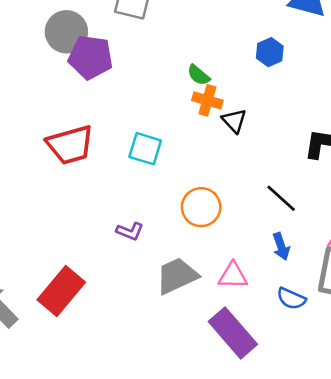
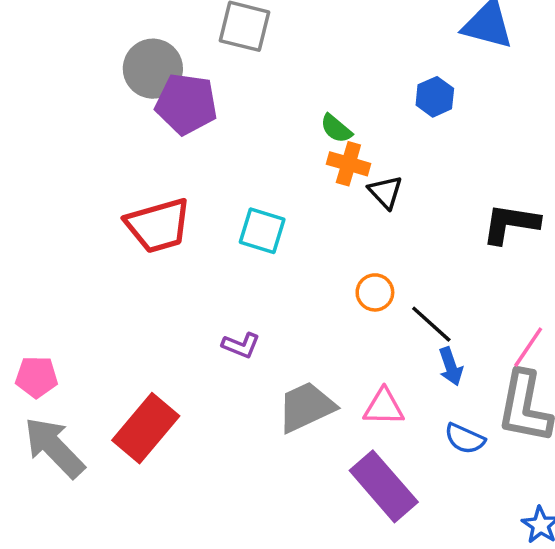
black line: (281, 198) -> (431, 324), moved
orange circle: (201, 207) -> (375, 292), moved, size x0.7

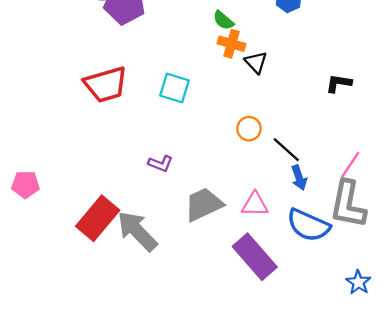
black L-shape: (511, 224) -> (339, 83), size x0.7
blue semicircle: (465, 439) -> (308, 225), size x1.6
gray arrow: (54, 447) -> (137, 231), moved

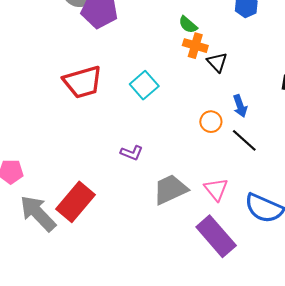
cyan square: (174, 88) -> (144, 85), turned 32
blue arrow: (299, 178) -> (240, 106), moved
pink triangle: (255, 204) -> (216, 189), turned 50
gray arrow: (137, 231) -> (38, 213), moved

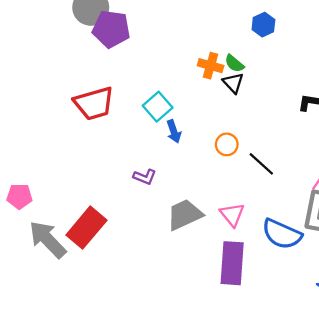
green semicircle: (188, 25) -> (234, 63), moved
blue arrow: (240, 106) -> (174, 132), moved
purple rectangle: (216, 236) -> (232, 263), turned 45

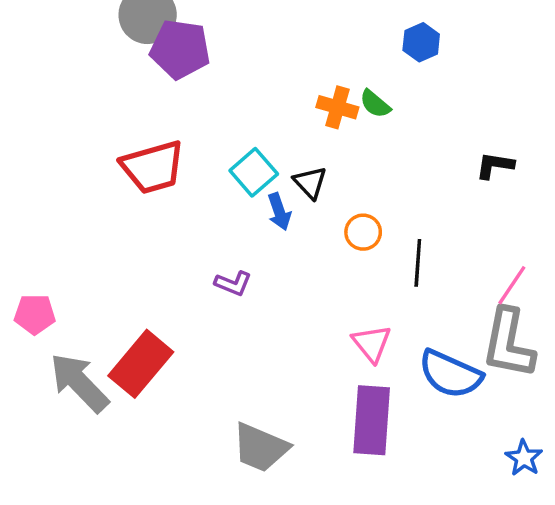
black triangle: (233, 83) -> (310, 183), moved
black line: (261, 164) -> (418, 263), turned 52
gray trapezoid: (185, 215) -> (260, 448), moved, turned -132

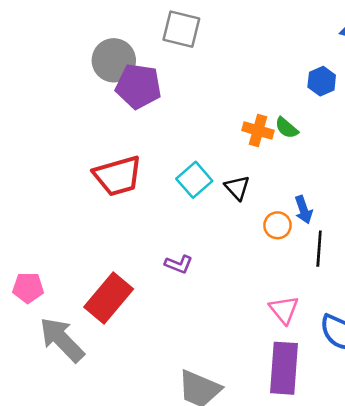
blue arrow: (279, 212) -> (303, 210), moved
red rectangle: (141, 364) -> (109, 298), moved

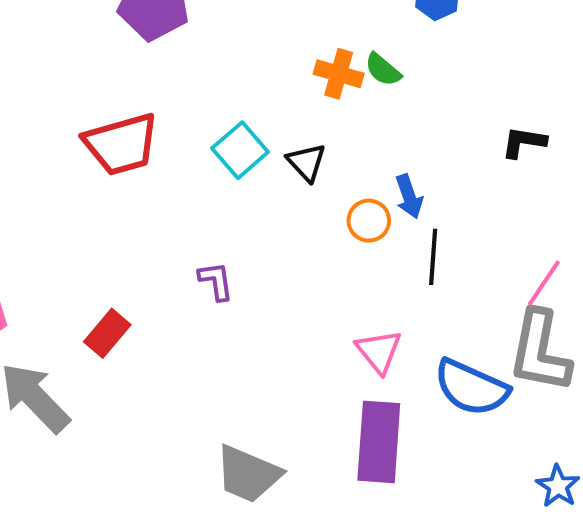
purple L-shape: (179, 264) -> (216, 281), turned -120
red rectangle: (109, 298) -> (107, 333), size x0.6

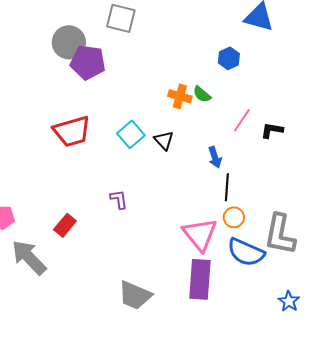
orange circle: (369, 221) -> (234, 217), moved
pink line: (544, 283) -> (242, 120), moved
pink triangle: (379, 351) -> (200, 234), size x1.5

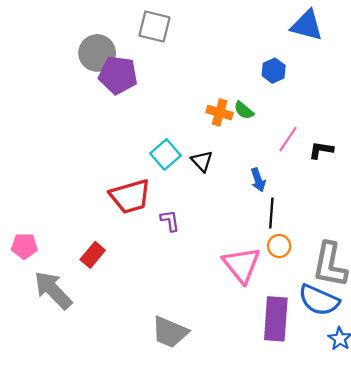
red trapezoid: (72, 131) -> (130, 196), moved
purple L-shape: (119, 199) -> (170, 221), moved
blue semicircle: (246, 252) -> (319, 300), moved
purple rectangle: (200, 279) -> (276, 319), moved

